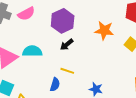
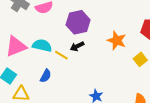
yellow line: (67, 71) -> (61, 55), moved
blue semicircle: (55, 85) -> (46, 76), moved

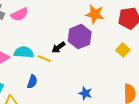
purple hexagon: (78, 22) -> (80, 37), moved
orange star: (117, 40) -> (95, 14), moved

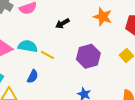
purple hexagon: (80, 37) -> (88, 56), moved
black arrow: (58, 47) -> (62, 23), moved

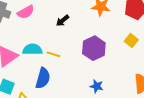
blue semicircle: (33, 76) -> (43, 78), size x1.5

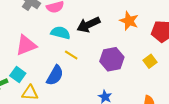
black arrow: (62, 21) -> (88, 25), size x1.6
cyan semicircle: (32, 49) -> (60, 33), moved

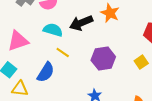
orange star: (129, 21) -> (110, 13), moved

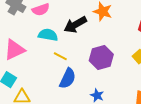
blue semicircle: (46, 72) -> (68, 78), moved

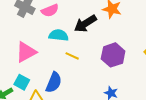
blue semicircle: (68, 78) -> (54, 82), moved

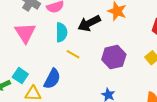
cyan semicircle: (59, 35) -> (61, 32), turned 78
pink triangle: (26, 52) -> (25, 33), moved, turned -40

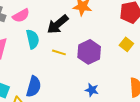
yellow line: (73, 54) -> (59, 52), moved

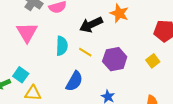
cyan semicircle: (33, 39) -> (62, 46), moved
blue semicircle: (34, 87) -> (74, 81), moved

